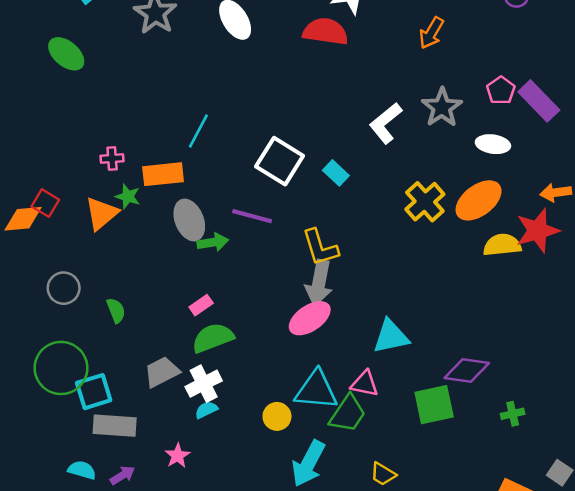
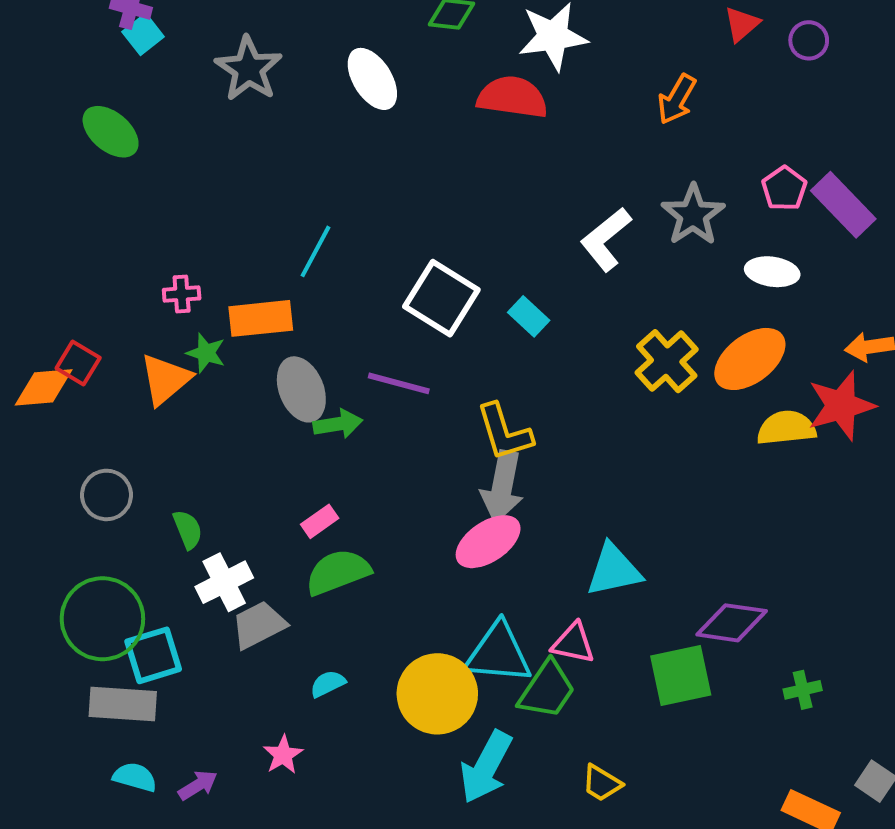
white cross: (204, 384) -> (224, 582), moved
yellow circle: (277, 416) -> (437, 694), size x1.8
gray rectangle: (115, 426) -> (123, 704), moved

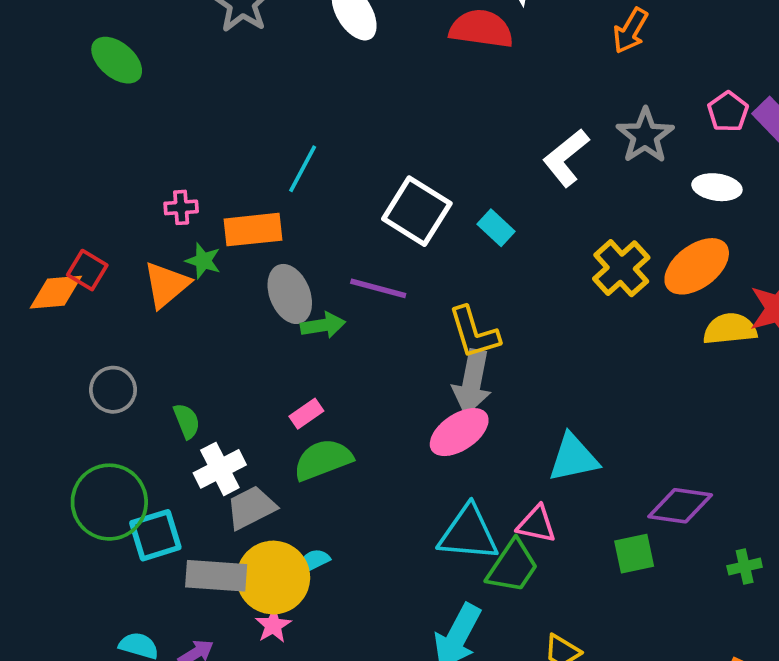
green square: (681, 676) -> (634, 554), size x0.7
yellow circle: (437, 694) -> (273, 578), moved
gray rectangle: (123, 704) -> (216, 576), moved

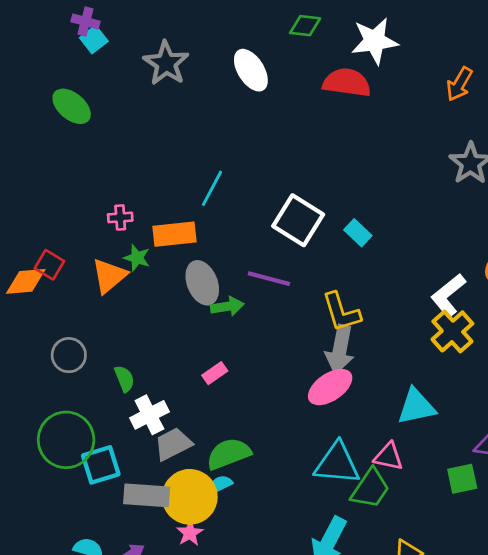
white L-shape: (566, 158) -> (448, 295), moved
yellow cross: (621, 268) -> (452, 331), moved
green semicircle: (323, 460) -> (229, 454), moved

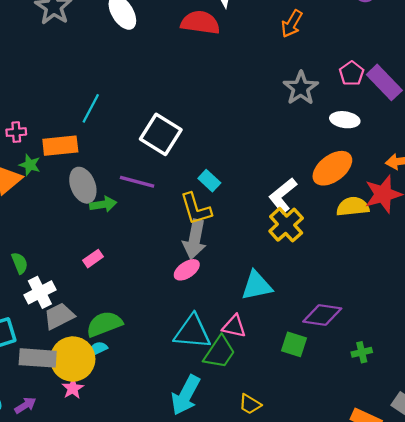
cyan rectangle: (358, 233) -> (209, 181), moved
pink ellipse: (330, 387) -> (187, 270), size x0.7
green square: (462, 479) -> (294, 344), turned 30

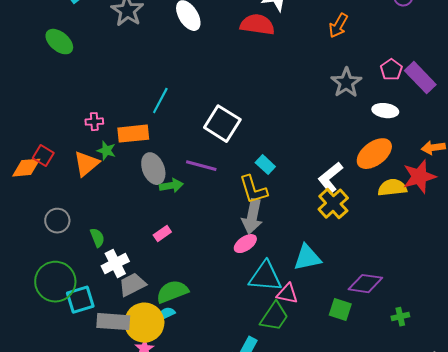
cyan triangle: (192, 332) -> (265, 277), moved

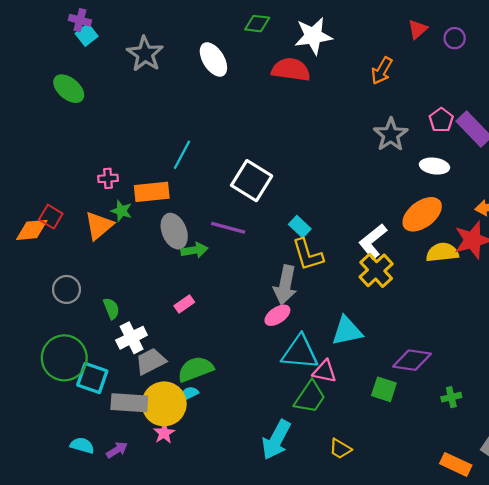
yellow L-shape: (253, 190) -> (308, 255), moved
cyan square: (80, 300) -> (92, 378), turned 36

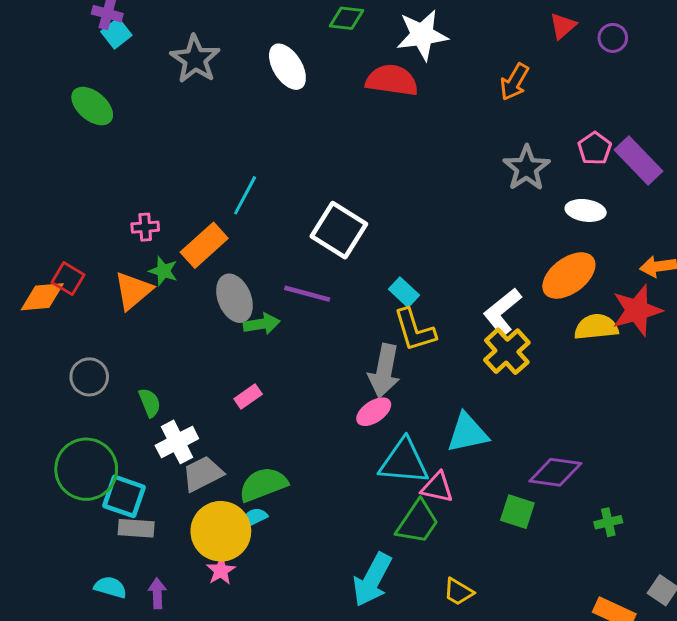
orange rectangle: (152, 192) -> (204, 245), turned -36
gray rectangle: (129, 403) -> (136, 528), moved, size x0.7
purple arrow: (117, 450) -> (157, 593), turned -60

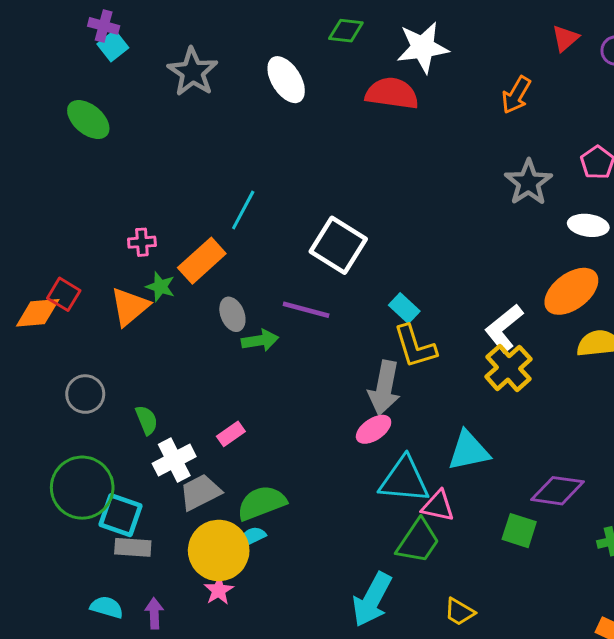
gray ellipse: (234, 298) -> (232, 314), size x0.7
pink rectangle: (248, 397) -> (231, 434), moved

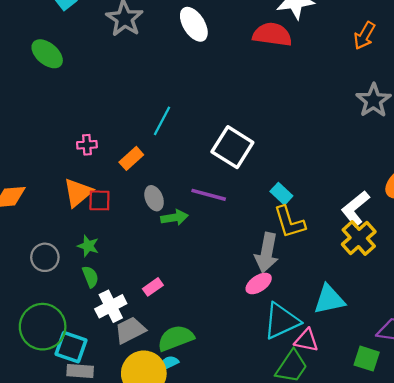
orange rectangle: (202, 261) -> (131, 158), size x0.7
green star: (160, 287) -> (88, 246), moved
red square: (64, 294) -> (99, 200), moved, turned -30
cyan triangle: (404, 480) -> (281, 321), turned -30

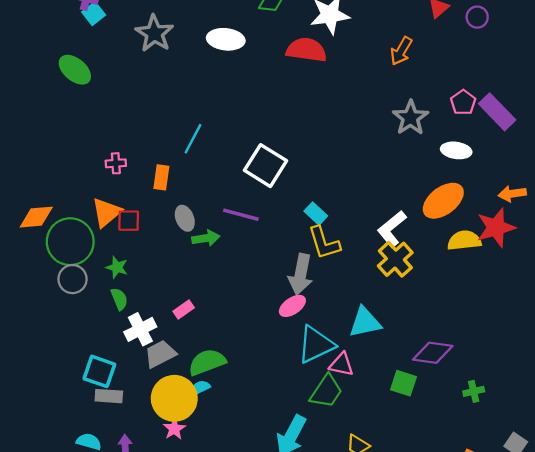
white ellipse: (194, 24) -> (226, 39), turned -52
orange rectangle: (131, 158) -> (161, 177), turned -40
green circle: (43, 327) -> (70, 242), moved

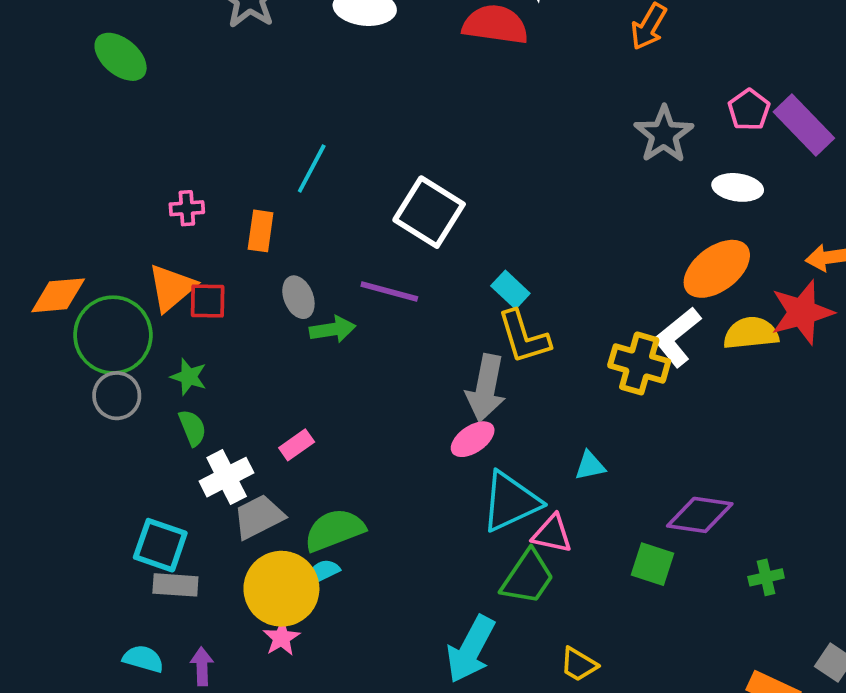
white L-shape: (392, 229) -> (677, 337), moved
yellow cross: (395, 259) -> (639, 363), turned -32
cyan triangle: (365, 322) -> (590, 466), size x0.6

